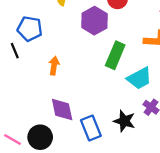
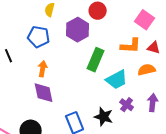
blue pentagon: (30, 29) -> (39, 37), moved
purple diamond: (62, 110) -> (44, 93), moved

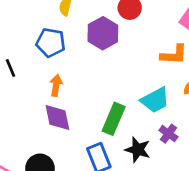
green rectangle: (96, 60) -> (114, 119), moved

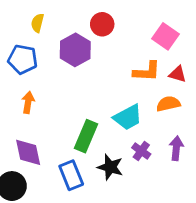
purple diamond: (57, 118) -> (28, 152), moved

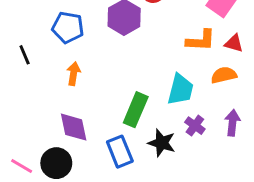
cyan trapezoid: (128, 117) -> (180, 89), turned -48

